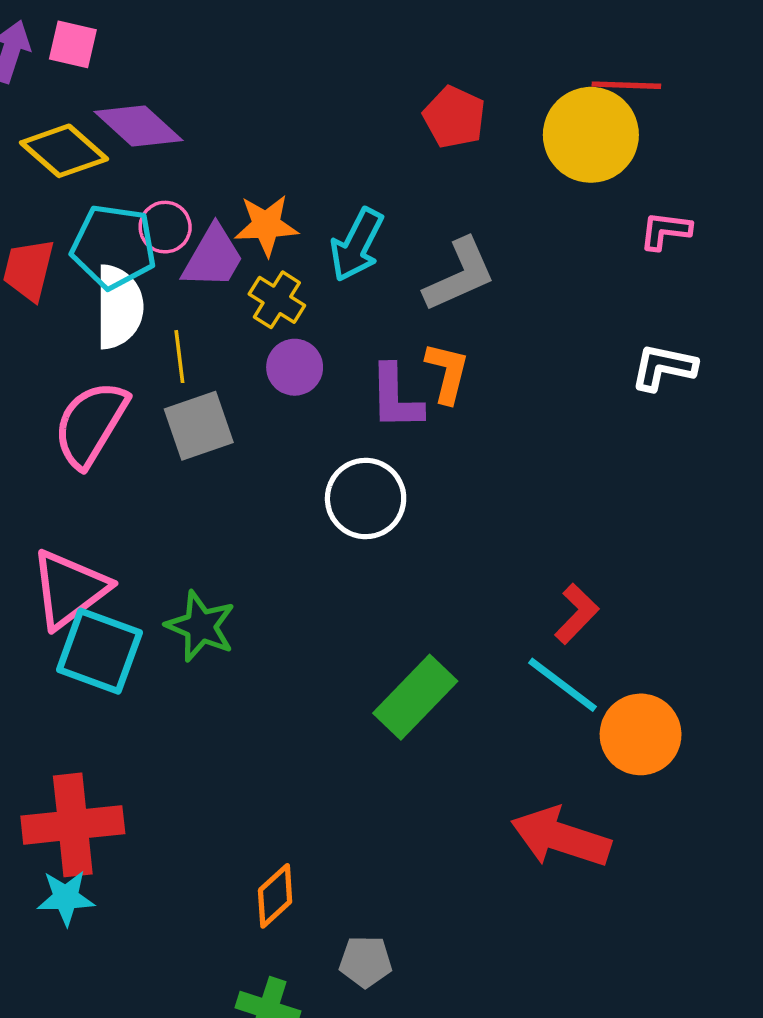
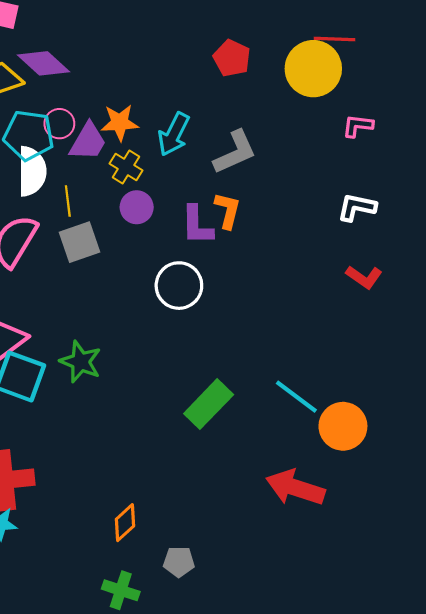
red L-shape: (577, 614) -> (364, 277), moved, turned 81

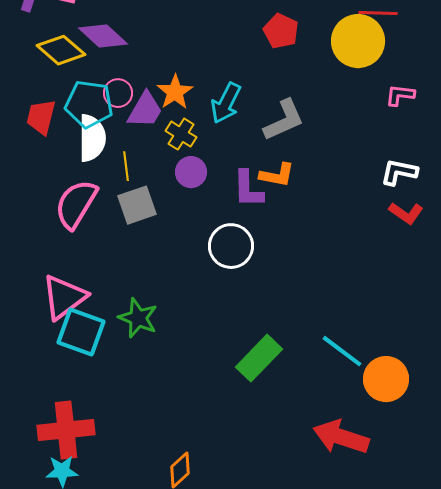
orange star: (120, 123) -> (175, 92), turned -30
orange L-shape: (228, 210) -> (277, 175), turned 87
red L-shape: (364, 277) -> (406, 213), moved

